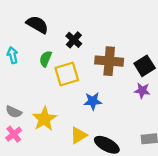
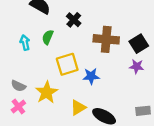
cyan arrow: (13, 55) -> (25, 43), moved
yellow square: (67, 74) -> (67, 64), moved

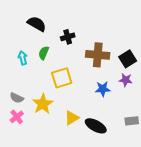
black cross: (74, 20) -> (68, 37), turned 32
blue star: (91, 76) -> (103, 89), moved

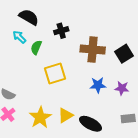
cyan arrow: (23, 58) -> (19, 37), moved, turned -32
purple star: (126, 80) -> (122, 88), moved
yellow star: (43, 104) -> (40, 117), moved

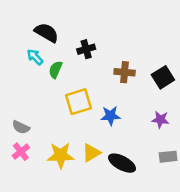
brown cross: (93, 49) -> (125, 72), size x0.7
blue star: (98, 85) -> (110, 116), moved
yellow star: (40, 117) -> (61, 155), turned 30

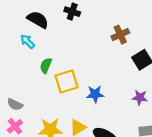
black cross: (86, 49) -> (72, 12), moved, turned 35
green semicircle: (55, 70) -> (46, 65), moved
brown cross: (125, 72) -> (120, 35), moved, turned -30

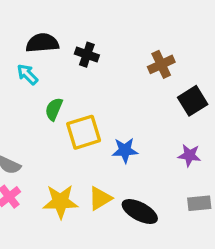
black cross: (72, 12) -> (87, 55), moved
black semicircle: (38, 20) -> (42, 43), turned -35

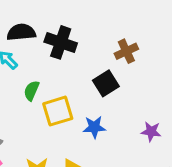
black cross: (87, 55) -> (61, 42), size x1.5
black square: (193, 101) -> (106, 83), moved

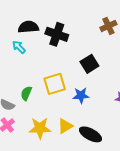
brown cross: (126, 51) -> (108, 26), moved
green semicircle: (31, 91) -> (26, 93), moved

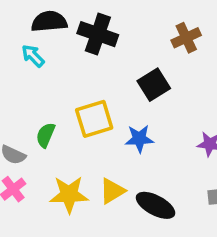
brown cross: (108, 26) -> (186, 38), moved

